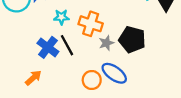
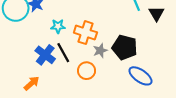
blue ellipse: (114, 73) -> (140, 76), moved
orange circle: (92, 80) -> (87, 71), moved

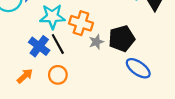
cyan star: (58, 26) -> (52, 17), size x1.6
black pentagon: (125, 47) -> (122, 39), turned -30
orange circle: (87, 71) -> (58, 75), moved

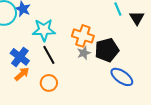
orange cross: (81, 23) -> (83, 36), moved
blue cross: (39, 46) -> (20, 57), moved
orange arrow: (25, 76) -> (22, 74), moved

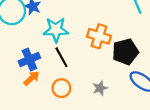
gray star: (84, 53) -> (100, 88), moved
blue cross: (20, 57) -> (29, 59), turned 30

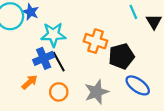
blue cross: (29, 59) -> (44, 58), moved
gray star: (100, 88) -> (97, 92), size x1.6

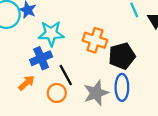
black line: (59, 62) -> (66, 75), moved
blue ellipse: (138, 85) -> (122, 87), moved, turned 55

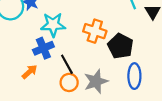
black pentagon: (122, 56) -> (120, 46), turned -30
blue ellipse: (122, 87) -> (134, 76), moved
orange circle: (57, 93) -> (69, 82), moved

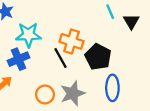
black line: (67, 64) -> (60, 58), moved

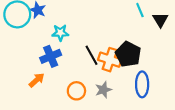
cyan star: (28, 35) -> (60, 33), size x0.7
orange cross: (72, 41) -> (110, 60), moved
gray star: (73, 93) -> (103, 90), size x0.7

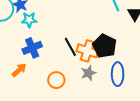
cyan star: (60, 33) -> (29, 20), moved
gray star: (103, 90) -> (88, 73), moved

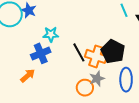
cyan star: (29, 20) -> (51, 34), moved
orange circle: (56, 80) -> (85, 88), moved

